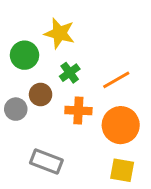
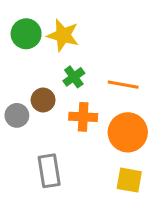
green circle: (24, 55) -> (26, 34), moved
orange line: (116, 80) -> (123, 85), turned 40
gray rectangle: (46, 162) -> (49, 171), turned 60

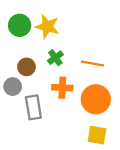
brown circle: (43, 100) -> (26, 67), moved
gray rectangle: (49, 171) -> (33, 107), moved

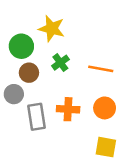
green circle: (20, 25) -> (21, 46), moved
orange cross: (62, 88) -> (68, 109), moved
orange circle: (96, 99) -> (105, 108), size x0.7

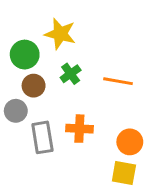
orange circle: (105, 108) -> (130, 142), moved

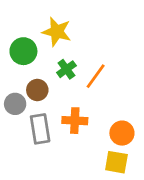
orange line: (118, 81) -> (96, 76), moved, turned -64
brown circle: (34, 86) -> (37, 90), moved

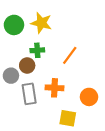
green circle: (23, 51) -> (14, 25), moved
green cross: (66, 69) -> (37, 50), moved, turned 32
yellow square: (116, 162) -> (68, 118), moved

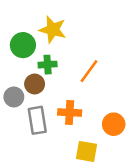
green circle: (14, 25) -> (23, 45), moved

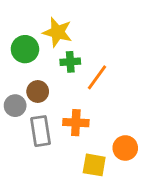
green cross: (48, 65) -> (70, 62), moved
orange circle: (114, 124) -> (125, 148), moved

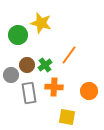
green cross: (70, 62) -> (45, 65), moved, turned -32
orange circle: (125, 148) -> (89, 91), moved

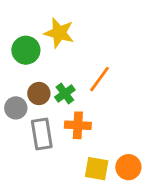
orange circle: (89, 91) -> (128, 167), moved

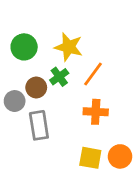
yellow star: (59, 33) -> (69, 47), moved
green cross: (65, 94) -> (59, 77), moved
orange cross: (78, 125) -> (96, 112), moved

